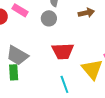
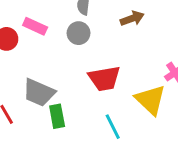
green rectangle: (14, 72) -> (57, 116), moved

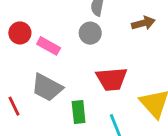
pink rectangle: (35, 26) -> (49, 46), moved
green rectangle: (57, 116) -> (79, 112), moved

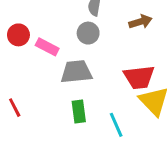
red trapezoid: (112, 79) -> (139, 77), moved
gray trapezoid: (47, 88) -> (76, 72), moved, turned 148

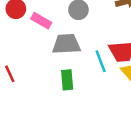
cyan line: (116, 125) -> (101, 61), moved

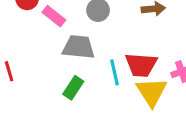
green rectangle: (67, 80) -> (73, 88), turned 30

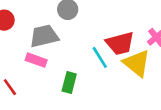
pink rectangle: (54, 16) -> (36, 60), moved
gray trapezoid: (79, 47) -> (44, 36), moved

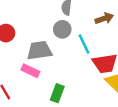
cyan line: (100, 57) -> (84, 44), moved

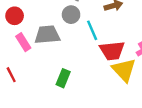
pink rectangle: (30, 71) -> (23, 42), moved, turned 30

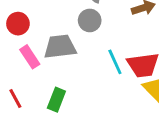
cyan line: (92, 30) -> (115, 62), moved
green rectangle: (63, 78) -> (56, 100), moved

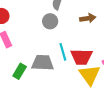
gray trapezoid: (60, 47) -> (43, 63), moved

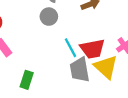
gray trapezoid: (43, 63) -> (80, 70), moved, turned -90

